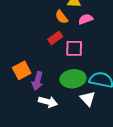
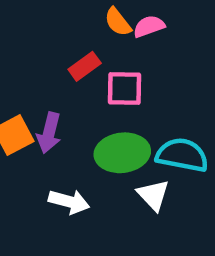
orange semicircle: (62, 17) -> (118, 22), moved
purple arrow: (37, 81) -> (49, 133), moved

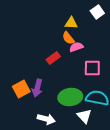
pink semicircle: (149, 26) -> (76, 47), moved
pink square: (124, 88) -> (92, 68), moved

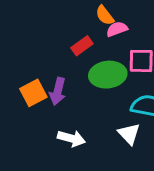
green ellipse: (70, 97) -> (108, 75), moved

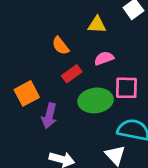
orange semicircle: (105, 15) -> (60, 46), moved
orange square: (33, 93) -> (27, 93), moved

